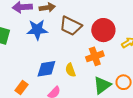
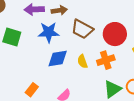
blue diamond: (46, 69) -> (58, 58), moved
yellow semicircle: (70, 70) -> (82, 61), moved

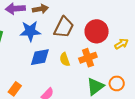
brown trapezoid: (82, 29) -> (64, 27), turned -90

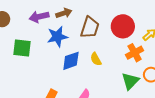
orange cross: (88, 58) -> (135, 53), moved

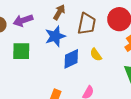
brown arrow: (64, 13) -> (59, 12), turned -35
purple arrow: (39, 17) -> (23, 20), moved

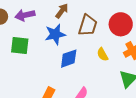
yellow semicircle: (96, 55) -> (103, 54), moved

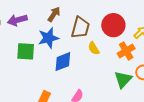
green square: (20, 45) -> (26, 51), moved
yellow semicircle: (103, 54) -> (94, 48), moved

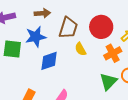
brown arrow: (54, 14) -> (42, 13), turned 49

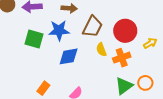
orange cross: (113, 53) -> (122, 58), moved

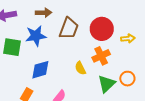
yellow arrow: (150, 43) -> (128, 39), turned 32
yellow semicircle: (101, 50) -> (80, 68), moved
blue diamond: (69, 56) -> (40, 70), moved

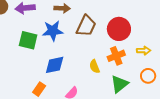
yellow arrow: (128, 39) -> (144, 51), moved
orange circle: (127, 79) -> (148, 76), moved

